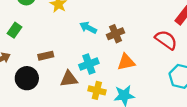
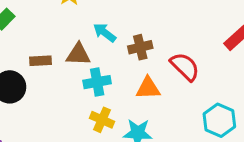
red semicircle: (166, 40) -> (185, 67), moved
brown triangle: (69, 79) -> (78, 54), moved

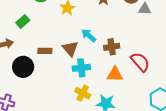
brown triangle: (78, 54) -> (70, 49), turned 42

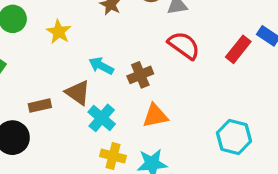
red semicircle: (140, 62) -> (184, 45), moved
cyan cross: (81, 68) -> (102, 118), turned -30

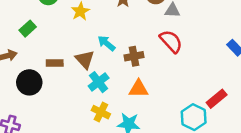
red rectangle: (238, 49) -> (217, 99), moved

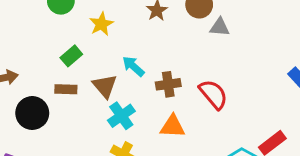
green rectangle: (28, 29) -> (71, 56), moved
red semicircle: (171, 41) -> (213, 94), moved

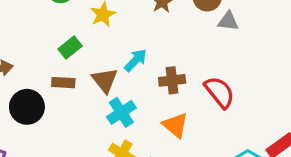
cyan arrow: (133, 66) -> (136, 60), turned 90
orange triangle: (173, 126) -> (175, 125), turned 36

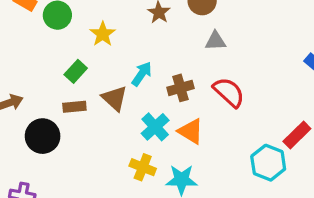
gray triangle: (228, 21) -> (215, 41), moved
cyan cross: (121, 112) -> (155, 127), moved

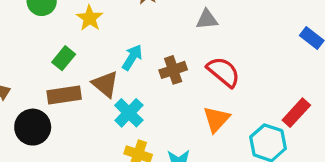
brown rectangle: (74, 107) -> (64, 95), size x1.4
cyan cross: (155, 127) -> (129, 113), moved
orange triangle: (191, 131) -> (216, 119), moved, turned 44

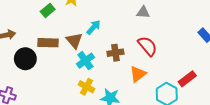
green rectangle: (64, 58) -> (48, 10), moved
brown cross: (173, 70) -> (115, 53), moved

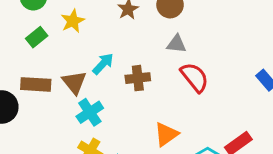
red semicircle: (147, 46) -> (195, 77), moved
brown cross: (115, 53) -> (138, 78), moved

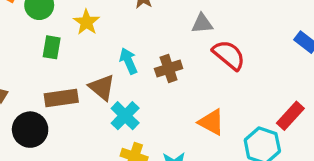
green rectangle: (37, 37) -> (52, 47), turned -30
cyan arrow: (103, 64) -> (128, 61), turned -55
orange triangle: (166, 134) -> (211, 122), turned -44

